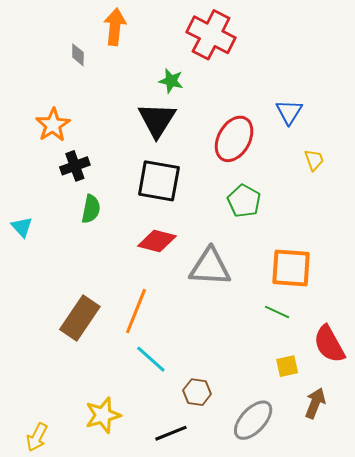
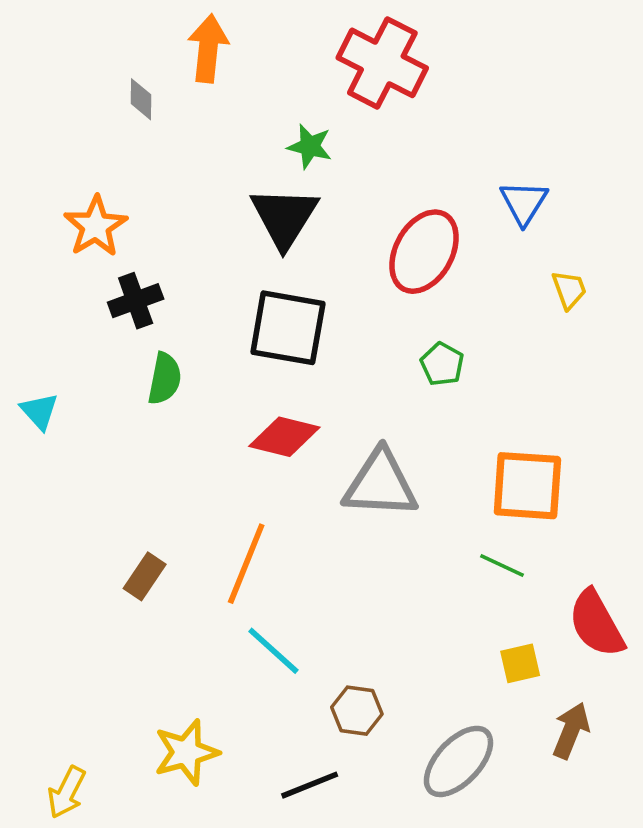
green pentagon: (244, 201) -> (442, 364), size x0.7
brown rectangle: (80, 318) -> (145, 576), size x0.6

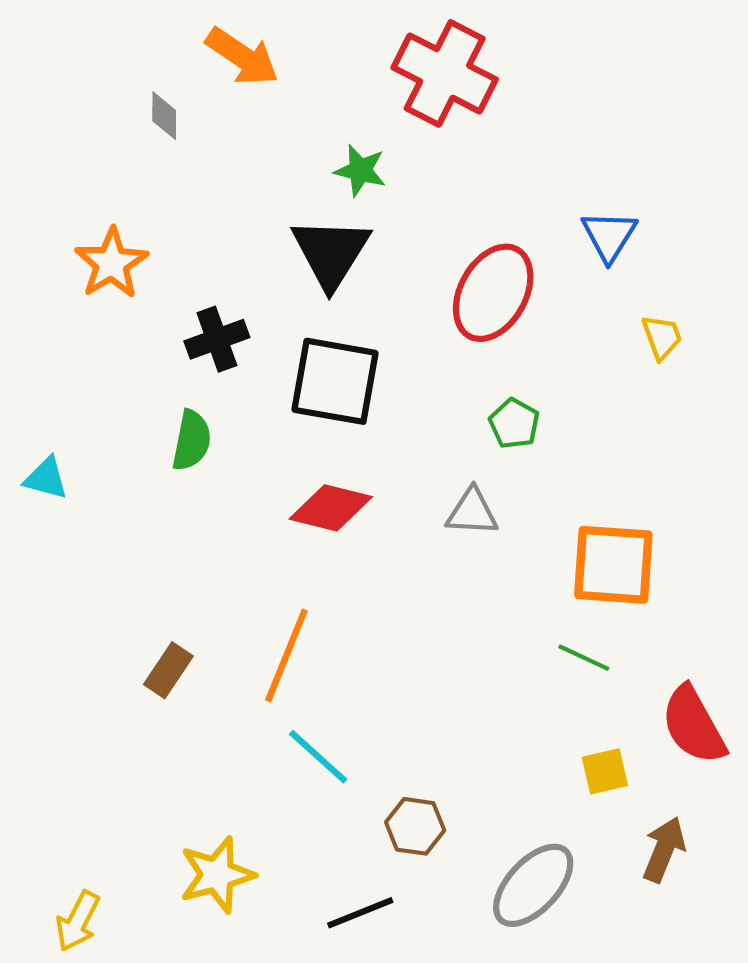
orange arrow: (208, 48) -> (242, 57), turned 118
black cross: (136, 301) -> (217, 339), moved
cyan triangle: (39, 411) -> (46, 478), turned -33
gray triangle: (380, 484) -> (472, 512), moved, size x0.6

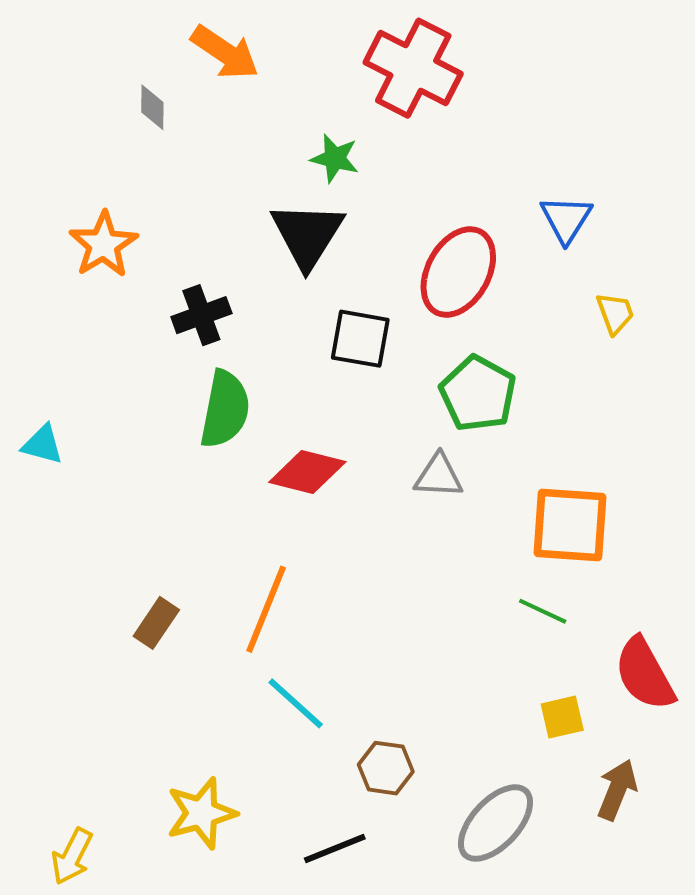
black square: (335, 381) -> (360, 339), moved, size x0.7
green pentagon: (514, 424) -> (478, 394), size x1.6
green semicircle: (192, 440) -> (225, 409), moved, size x1.4

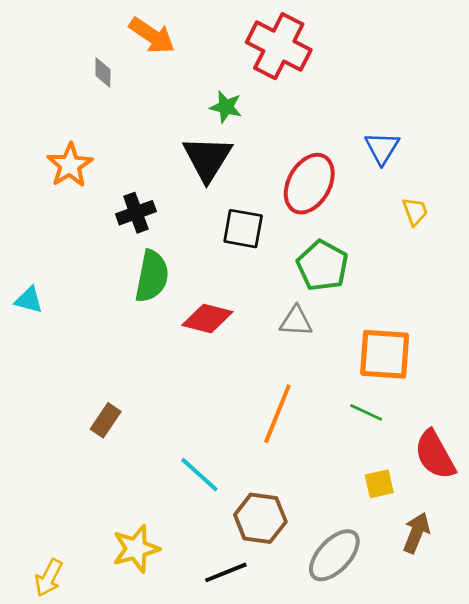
orange line: (266, 609) -> (277, 414), moved
brown hexagon: (386, 768) -> (260, 518), size x1.4

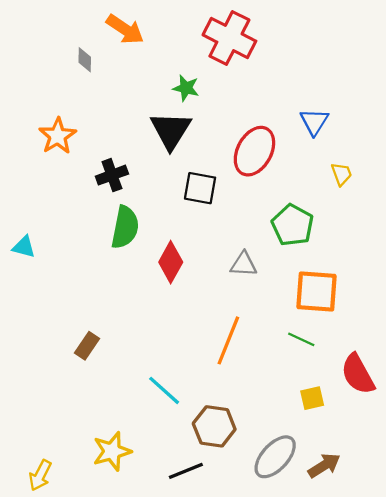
green pentagon: (322, 266) -> (293, 225), moved
red diamond: (207, 319) -> (171, 262), turned -75
brown arrow: (416, 533) -> (324, 466), moved, turned 36

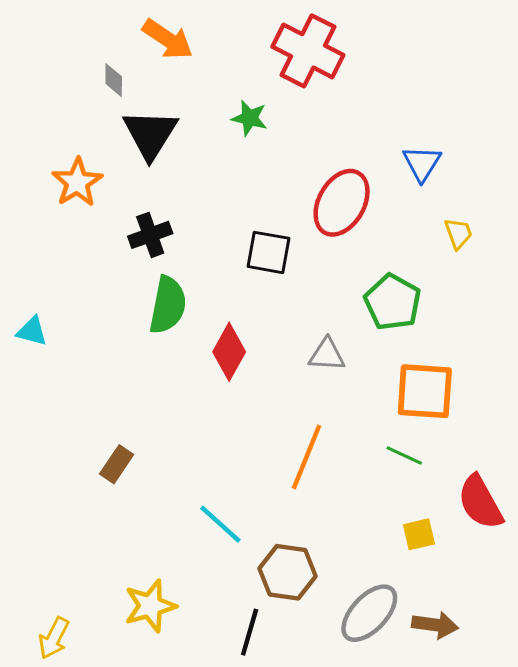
black triangle: (171, 130) -> (150, 134), moved
brown arrow: (324, 466) -> (435, 625), turned 40
black line: (186, 471) -> (250, 632), turned -52

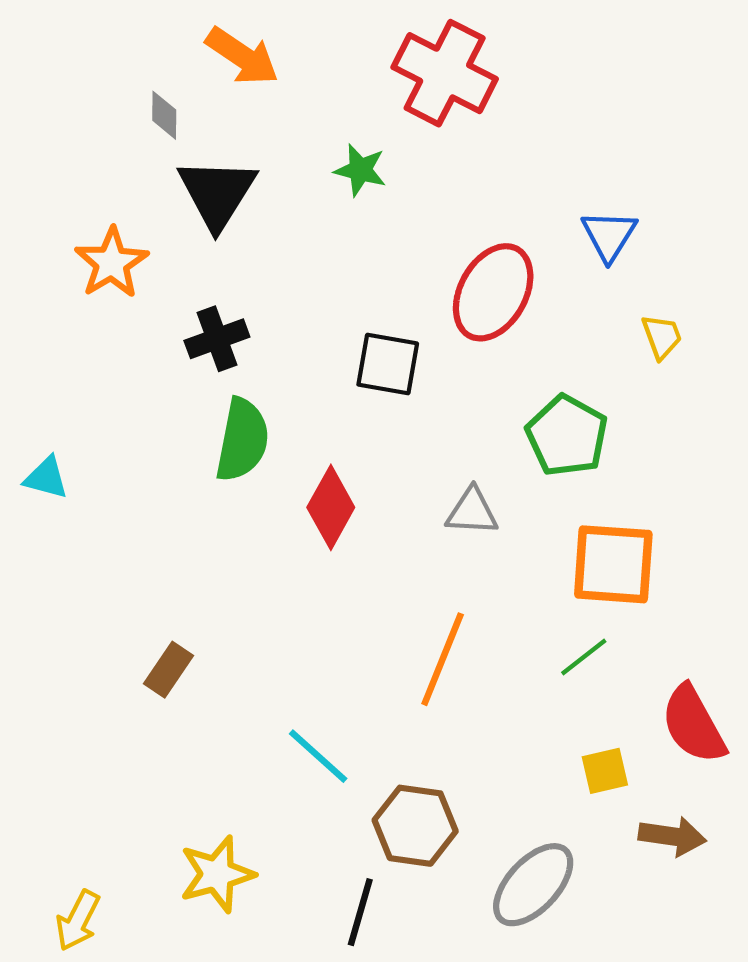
green line: (404, 455) -> (584, 657), turned -63
brown arrow: (435, 625) -> (672, 836), moved

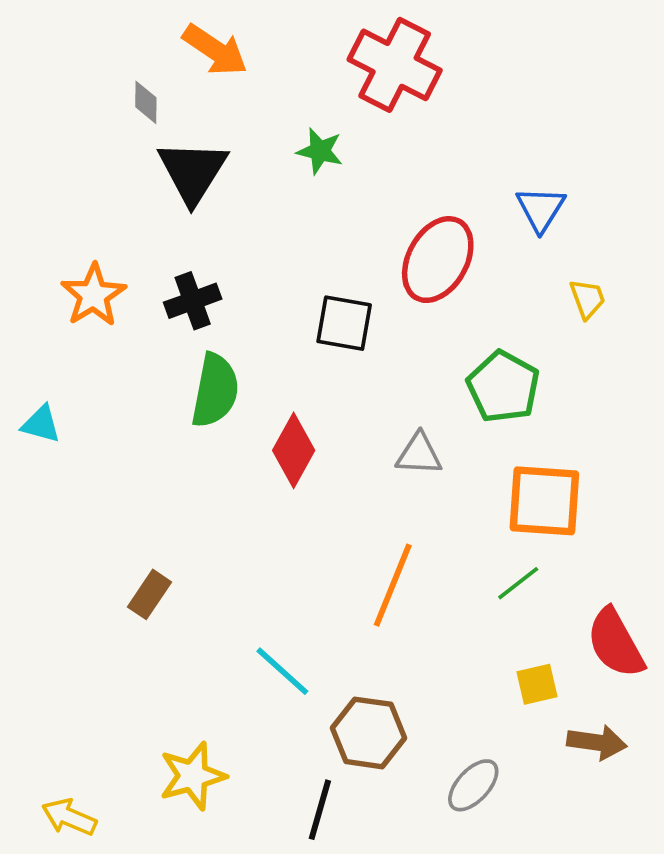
orange star: (112, 263) -> (93, 295), moved
gray ellipse: (533, 885) -> (473, 785), size x0.7
yellow arrow: (78, 921) -> (69, 817), turned 86

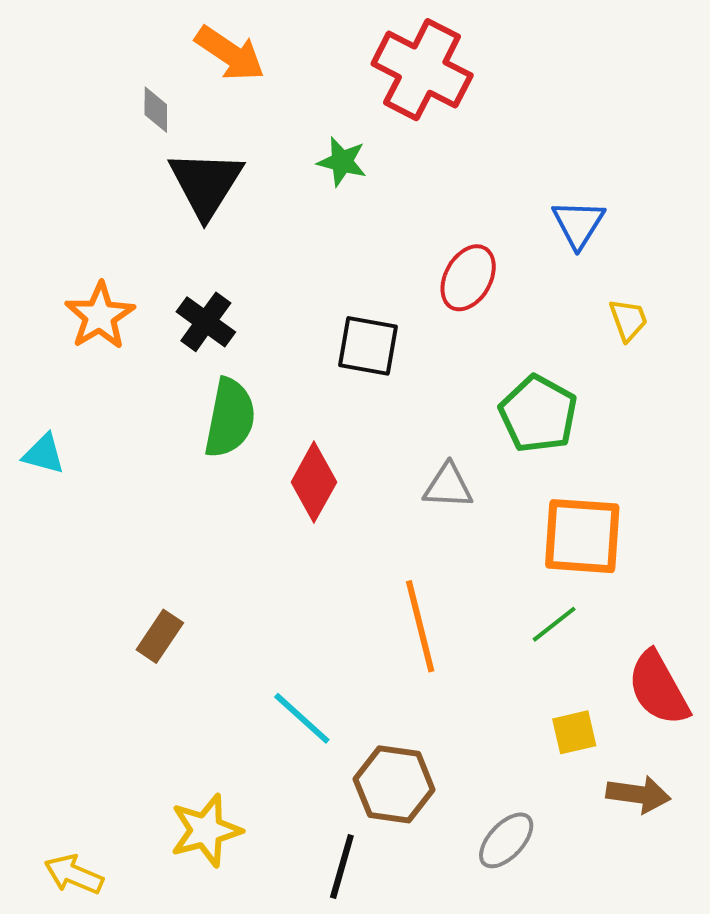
red ellipse: (438, 260) -> (468, 278), size x0.7
black cross: (193, 301) -> (206, 322), turned -34
orange line: (393, 585) -> (420, 626), turned -36

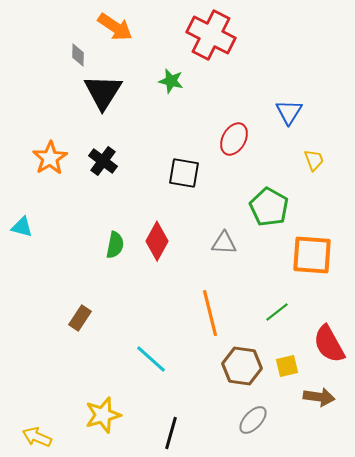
green semicircle: (230, 418) -> (115, 245), moved, size x0.7
orange square: (582, 536) -> (312, 255), moved
brown hexagon: (394, 784) -> (242, 366), moved

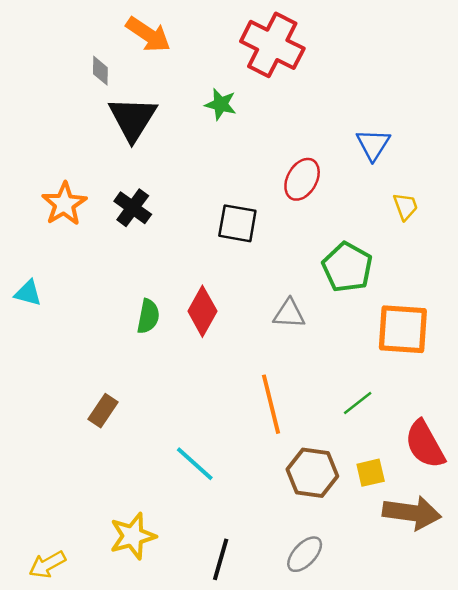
brown arrow: (319, 397) -> (412, 513), size x1.4
gray ellipse: (253, 420) -> (305, 554), moved
yellow arrow: (37, 437) -> (47, 565), turned -52

